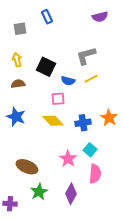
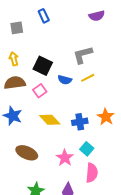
brown semicircle: (18, 84) -> (15, 83), size x1.5
pink square: (58, 99) -> (40, 91), moved, turned -32
brown ellipse: (27, 167) -> (27, 153), moved

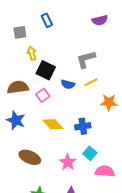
yellow arrow: (14, 59) -> (32, 53), moved
orange star: (106, 117) -> (109, 102), moved, turned -30
pink semicircle: (92, 173) -> (105, 171), moved, turned -90

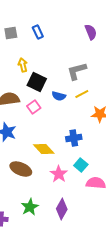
purple semicircle: (100, 20) -> (91, 32), turned -98
gray square: (20, 32) -> (11, 33), moved
yellow diamond: (53, 124) -> (44, 149), moved

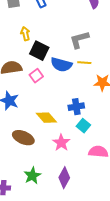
yellow line: (82, 94) -> (84, 63), turned 32
blue semicircle: (59, 96) -> (61, 65), size x1.5
cyan square: (81, 165) -> (83, 126), moved

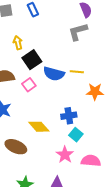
gray L-shape: (79, 40) -> (78, 32), moved
black square: (39, 51) -> (32, 60), turned 30
pink star: (61, 143) -> (65, 155), moved

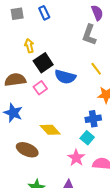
gray L-shape: (78, 32) -> (89, 35), turned -55
yellow line: (77, 72) -> (96, 69), moved, turned 48
blue cross: (69, 116) -> (93, 119), moved

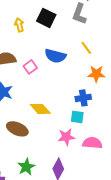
black square: (43, 63) -> (46, 18), moved, turned -30
cyan square: (87, 138) -> (77, 117), turned -32
pink star: (76, 158) -> (66, 137), turned 30

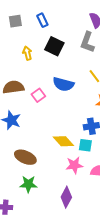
yellow diamond: (40, 109) -> (63, 141), moved
green star: (26, 167) -> (28, 184), moved, turned 30

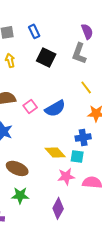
yellow arrow: (27, 53) -> (10, 60), moved
blue semicircle: (63, 84) -> (55, 108), moved, turned -45

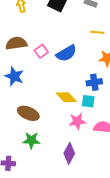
yellow line: (86, 87) -> (97, 32), turned -48

